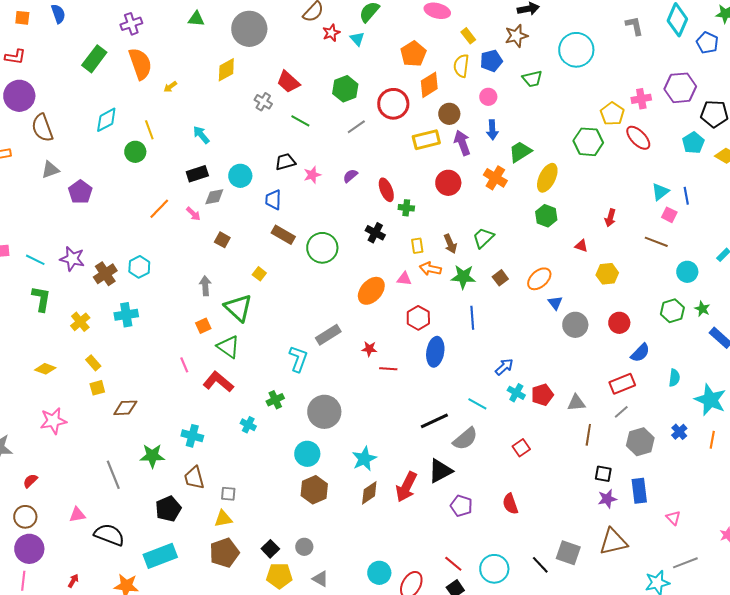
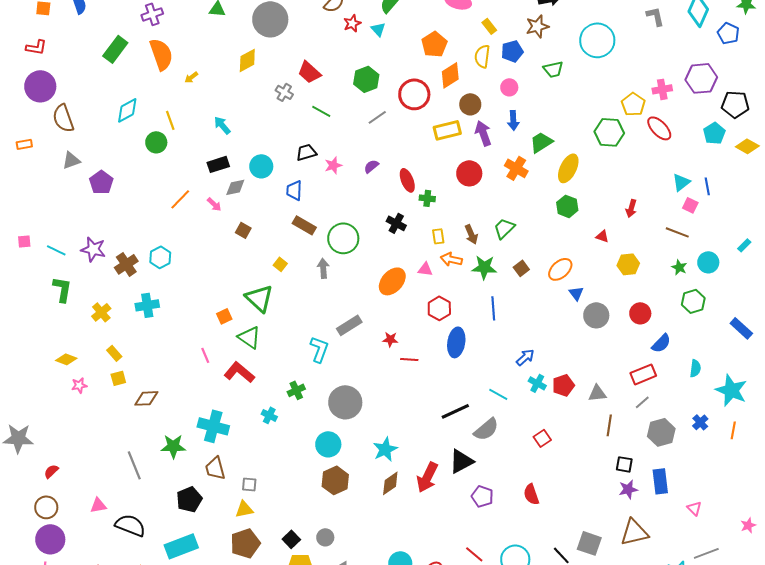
gray arrow: (205, 286) -> (323, 268), moved
green star: (702, 309) -> (679, 267), moved
pink star: (53, 421) -> (79, 385), moved, size x0.6
cyan cross: (192, 436) -> (213, 426), size x1.4

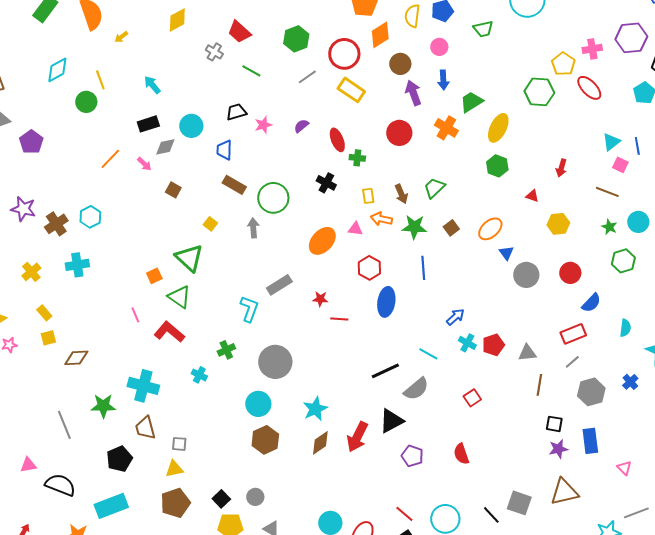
yellow rectangle: (447, 130) -> (351, 90), moved, turned 48

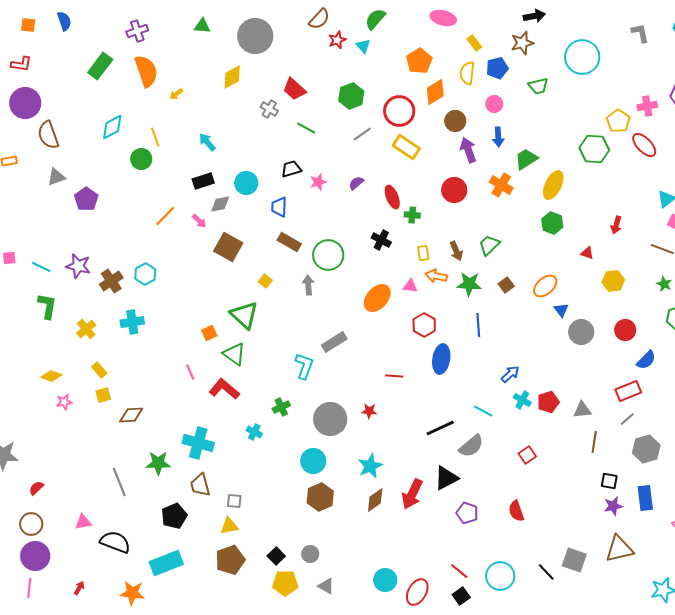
brown square: (173, 190) -> (228, 247), size x1.8
red star: (320, 299) -> (369, 411), moved

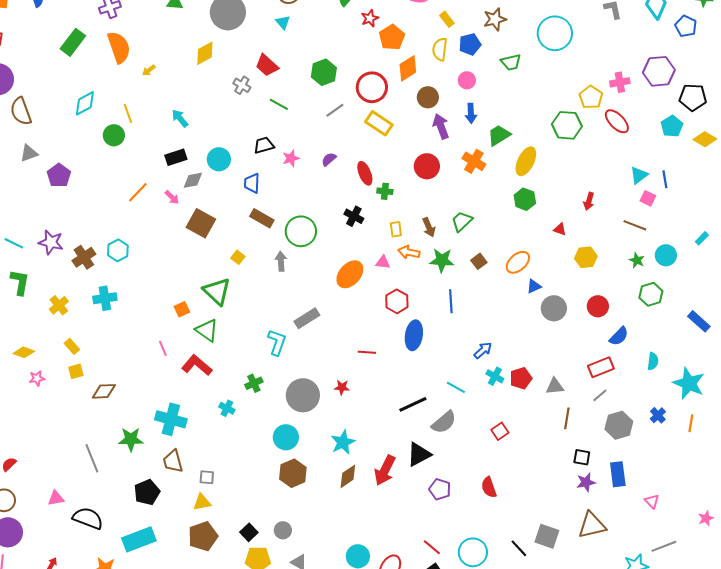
red star: (337, 40) -> (370, 18), moved
cyan triangle: (363, 46) -> (283, 22), moved
blue triangle: (561, 310) -> (534, 286), turned 42

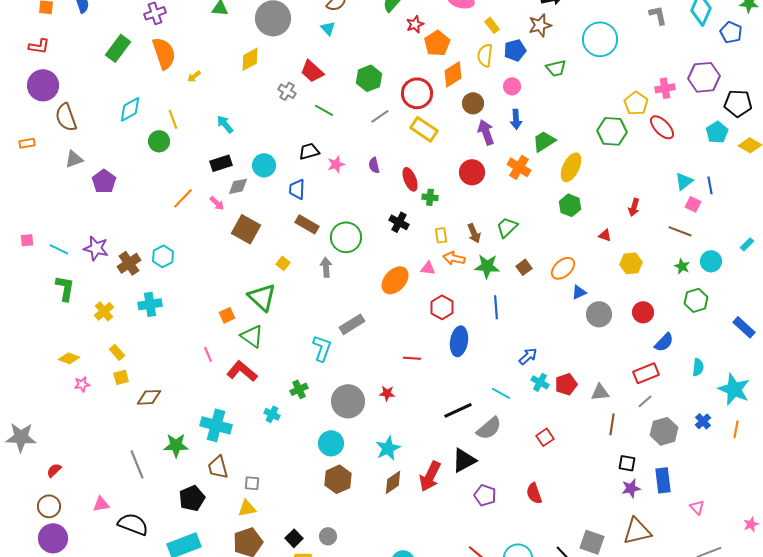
purple semicircle: (329, 159) -> (374, 165), turned -63

